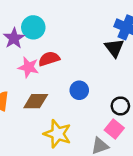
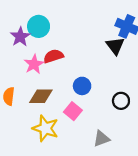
pink star: (28, 67) -> (34, 64), turned 30
pink square: (114, 129) -> (73, 111), moved
yellow star: (57, 134) -> (45, 128), moved

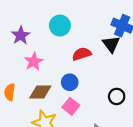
cyan circle: (39, 26) -> (60, 26), moved
red semicircle: (53, 56) -> (82, 54), moved
blue circle: (82, 86) -> (70, 82), moved

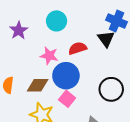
pink star: (34, 62) -> (49, 56), moved, turned -30
blue circle: (70, 82) -> (66, 76), size x1.6
black circle: (117, 96) -> (111, 89), size x1.5

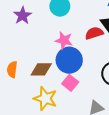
red semicircle: (78, 48) -> (94, 33), moved
pink star: (49, 56) -> (64, 40), moved

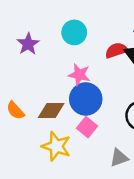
red semicircle: (94, 33) -> (116, 50), moved
orange semicircle: (12, 69) -> (15, 110), turned -49

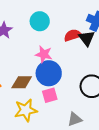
pink square: (87, 127) -> (50, 95), turned 35
yellow star: (56, 146) -> (26, 110), turned -30

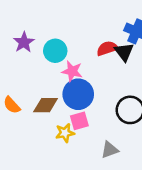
cyan circle: (40, 21) -> (55, 51), moved
yellow star: (26, 110) -> (65, 133), moved, size x0.7

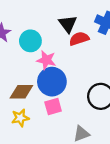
black triangle: (124, 52) -> (68, 24), moved
yellow star: (65, 133) -> (20, 118), moved

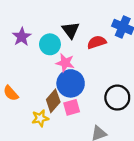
black triangle: (68, 24) -> (71, 30), moved
brown diamond: (21, 92) -> (53, 101), moved, turned -50

